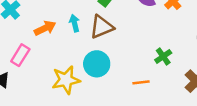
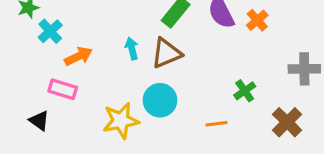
orange arrow: (45, 28) -> (78, 56), moved
pink rectangle: (20, 55) -> (63, 89), turned 75

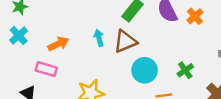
cyan cross: (50, 31) -> (19, 35), moved
cyan circle: (160, 100) -> (145, 70), moved

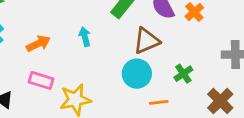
brown triangle: (125, 41) -> (146, 41), moved
pink rectangle: (46, 69) -> (41, 80), moved

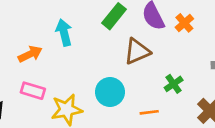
cyan arrow: (85, 37) -> (64, 32), moved, size x1.4
cyan circle: (137, 74) -> (110, 92), moved

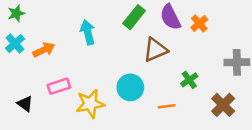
orange arrow: (30, 54) -> (44, 50), moved
pink rectangle: (33, 91) -> (59, 86), turned -35

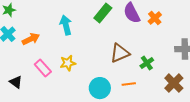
brown triangle: (155, 50) -> (120, 53), moved
pink rectangle: (59, 86) -> (43, 68), turned 66
cyan circle: (130, 87) -> (100, 88), moved
yellow star: (90, 104) -> (68, 63), moved, size x0.7

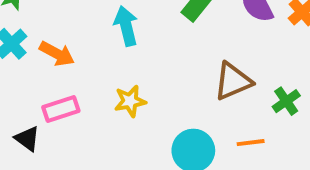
orange arrow: (31, 39) -> (57, 54), turned 54
pink rectangle: (43, 68) -> (61, 109), moved, turned -66

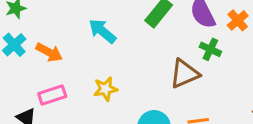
cyan arrow: (126, 26) -> (102, 31), turned -36
green cross: (286, 101) -> (210, 49), moved, turned -30

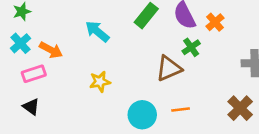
green cross: (210, 49) -> (191, 47), turned 30
pink rectangle: (52, 95) -> (34, 74), moved

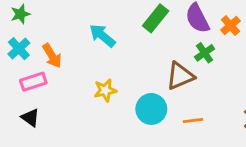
orange arrow: (51, 50) -> (52, 56), turned 30
cyan circle: (142, 115) -> (151, 109), moved

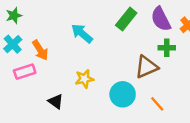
green cross: (205, 53) -> (167, 48), turned 35
black triangle: (30, 118) -> (56, 101), moved
orange line: (193, 120) -> (157, 104), turned 56

